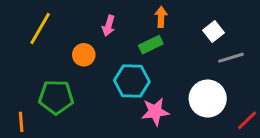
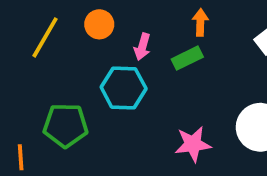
pink arrow: (109, 26) -> (142, 47), moved
orange circle: (84, 55) -> (99, 24), moved
cyan hexagon: (132, 81) -> (124, 88), moved

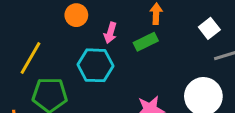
yellow line: (45, 37) -> (31, 58), moved

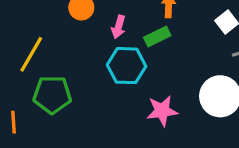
cyan hexagon: (96, 65) -> (127, 66), moved

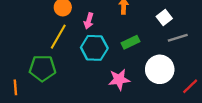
green rectangle: (157, 37) -> (130, 42), moved
yellow line: (31, 54) -> (58, 37), moved

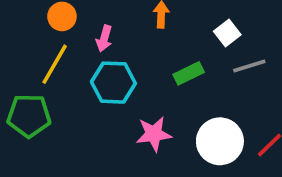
green rectangle: (130, 42) -> (189, 73), moved
white circle: (160, 69) -> (220, 141), moved

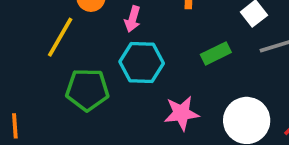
yellow line: (55, 64) -> (60, 37), moved
green pentagon: (29, 116) -> (87, 90), moved

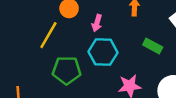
green rectangle: (216, 53) -> (153, 46), turned 54

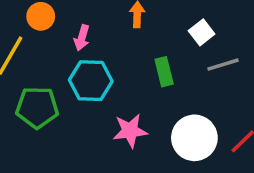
green rectangle: (153, 46) -> (164, 72), turned 48

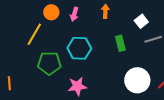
pink arrow: (82, 38) -> (74, 14), moved
pink star: (130, 131) -> (77, 86), moved

